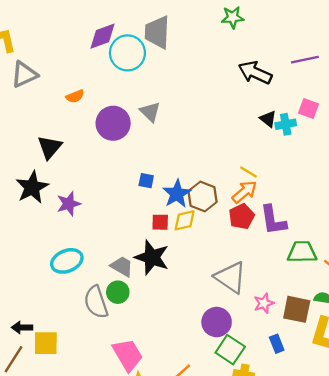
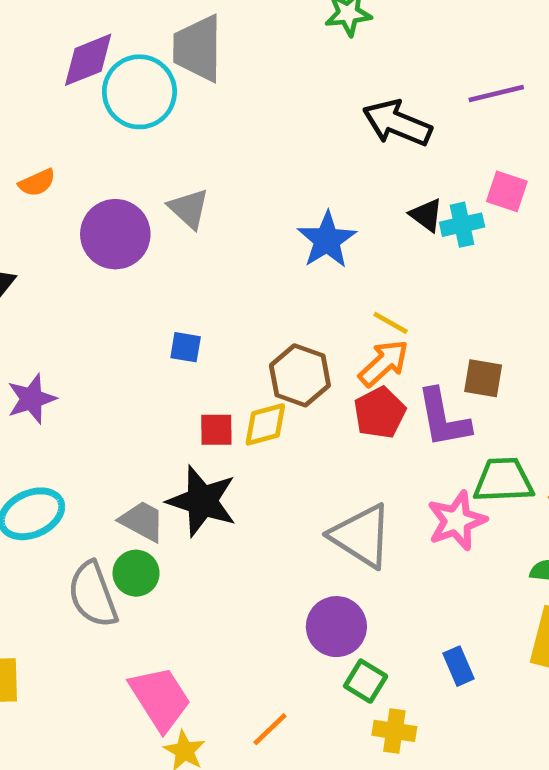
blue star: (177, 194) -> (327, 240), moved
pink star: (264, 303) -> (457, 521), moved, size x1.4
brown square: (297, 309) -> (483, 378), moved, size x0.7
green square: (230, 350) -> (366, 681), size x0.7

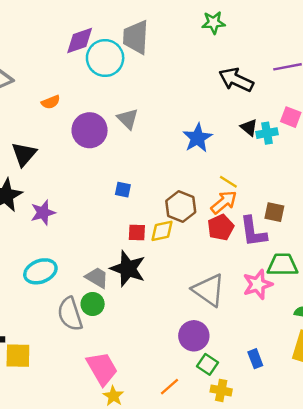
orange line: (270, 729) -> (170, 387), moved

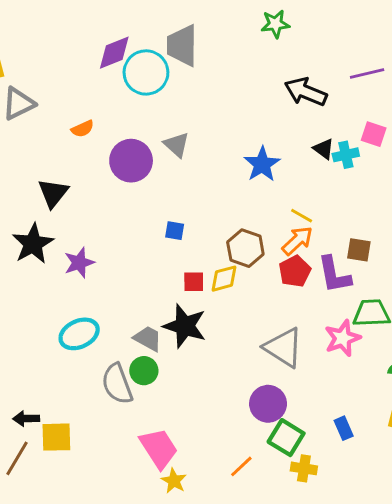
green square: (208, 364) -> (286, 438), size x1.4

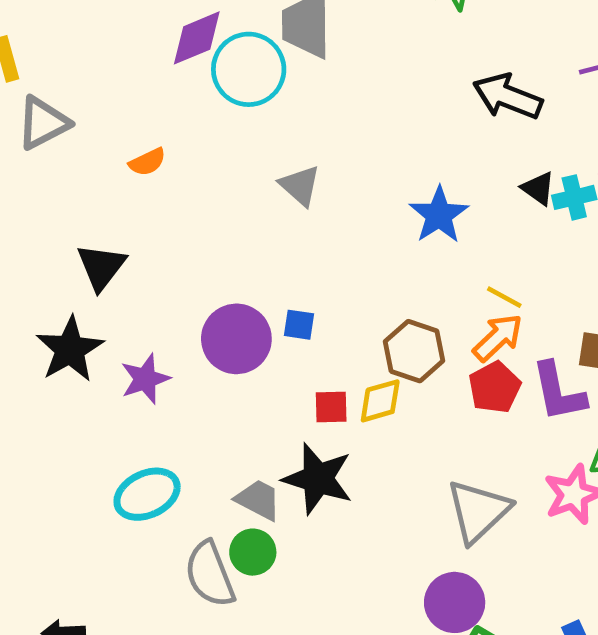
purple circle: (131, 161) -> (236, 339), moved
gray triangle: (283, 348) -> (478, 511), turned 45

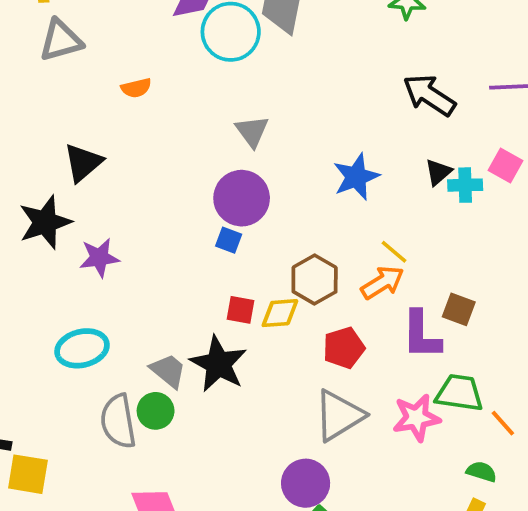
black triangle: (538, 188) -> (438, 172), turned 32
purple circle: (236, 339) -> (242, 198), moved
red pentagon: (495, 387) -> (344, 348), moved

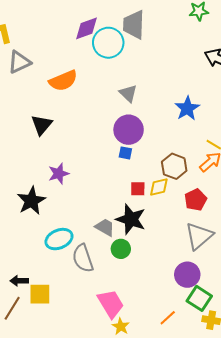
orange semicircle: (136, 88) -> (63, 81), size x1.8
black star: (45, 222) -> (31, 201), moved
cyan ellipse: (82, 348) -> (59, 239), moved
green circle: (156, 411) -> (121, 249), moved

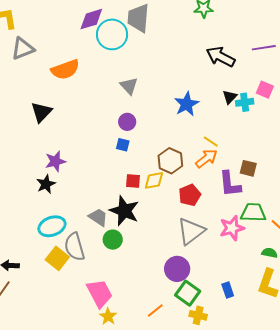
purple circle: (129, 130) -> (127, 122), size x0.6
black star: (31, 201) -> (46, 184), moved, size x0.7
yellow square: (40, 294) -> (57, 258), moved, turned 35

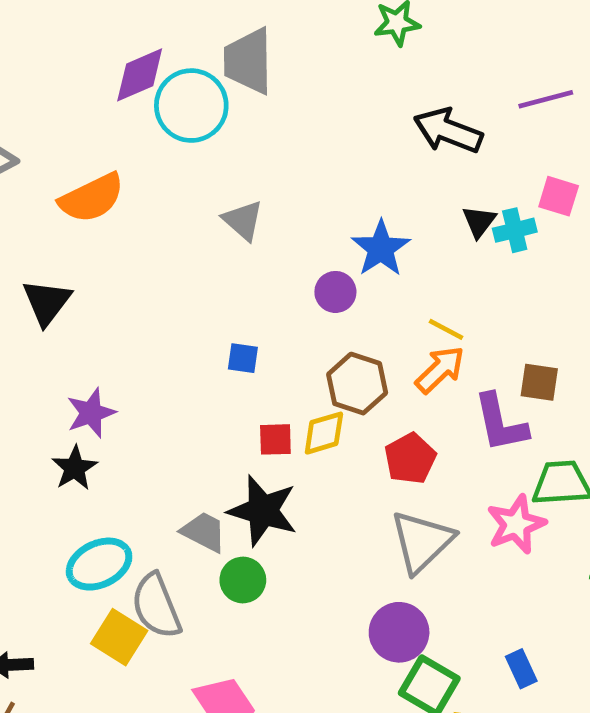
purple circle: (127, 122) -> (335, 292), moved

